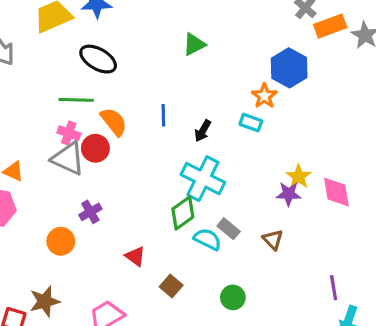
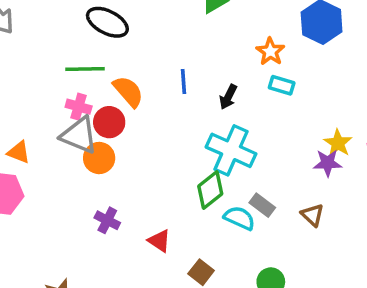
orange star: (264, 96) -> (270, 52), moved
purple cross: (90, 212) -> (107, 220), moved, turned -30
orange circle: (61, 241) -> (99, 158), moved

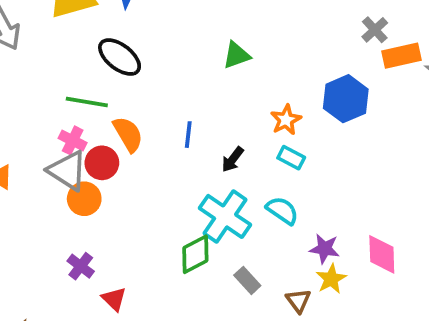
yellow star: (338, 143) -> (331, 279), moved
cyan semicircle: (239, 218) -> (282, 211), moved
red triangle: (159, 241) -> (114, 299), moved

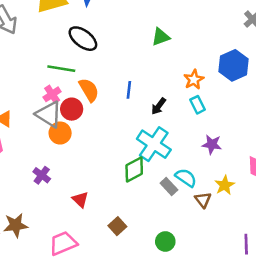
pink cross: (73, 140) -> (52, 94), turned 30
cyan rectangle: (291, 158) -> (198, 105), turned 36
cyan semicircle: (282, 211) -> (186, 178), moved
purple star: (325, 249) -> (212, 144), moved
purple cross: (81, 266) -> (42, 175), moved

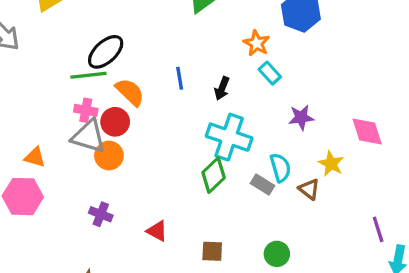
black ellipse: (83, 39) -> (106, 52), moved, turned -64
pink cross: (52, 94) -> (86, 110), turned -30
cyan semicircle: (186, 178) -> (280, 168), turned 55
brown square: (117, 226) -> (212, 251), turned -30

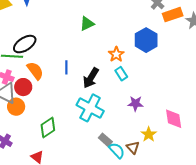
black arrow: (222, 88) -> (91, 78), size x1.5
cyan semicircle: (280, 168) -> (117, 151), moved, turned -36
green diamond: (214, 175) -> (48, 128), moved

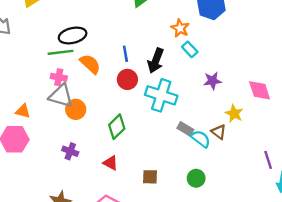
black ellipse: (25, 44) -> (73, 35), turned 30
red circle: (23, 87) -> (127, 79), moved

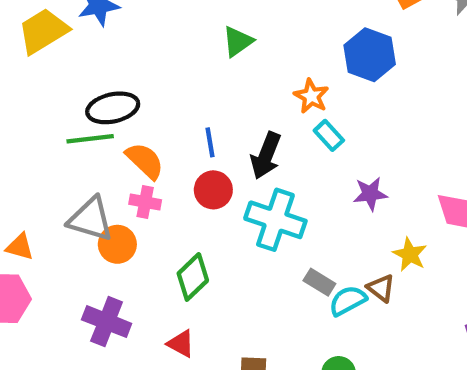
pink cross: (59, 77) -> (145, 202), moved
cyan semicircle: (201, 139) -> (348, 301), turned -66
purple cross: (70, 151) -> (107, 322), size x1.5

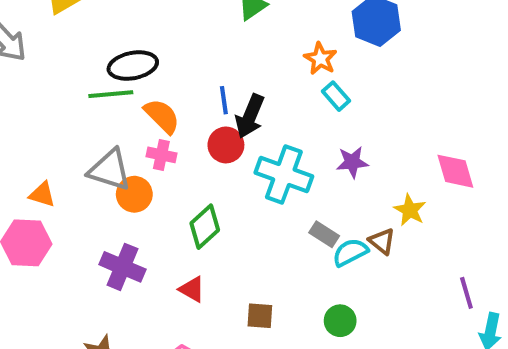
black arrow: (266, 156) -> (250, 116), moved
purple star: (370, 194) -> (352, 162), moved

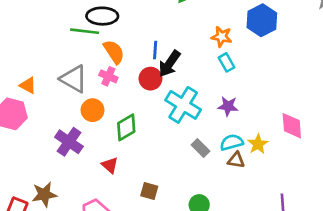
orange star: (320, 59) -> (222, 37), turned -30
orange circle: (134, 194) -> (93, 110), moved
brown triangle: (382, 241) -> (236, 160), turned -42
cyan semicircle: (350, 252) -> (232, 142), moved

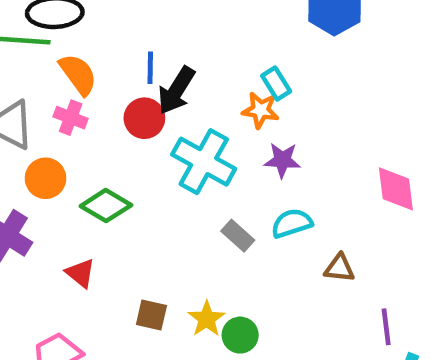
orange star: (222, 37) -> (260, 110), moved
green diamond: (126, 127) -> (106, 206), turned 64
yellow star: (258, 144) -> (207, 319), moved
brown triangle: (236, 160) -> (339, 268), moved

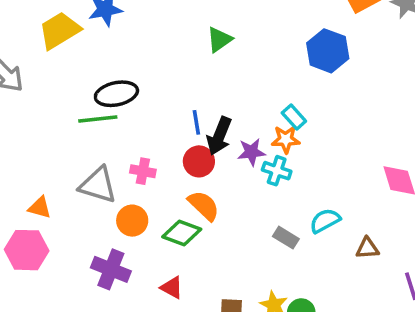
orange semicircle: (78, 74) -> (204, 206), moved
purple star: (282, 160) -> (251, 152), moved
cyan cross: (204, 162) -> (277, 171), moved, size x0.6

